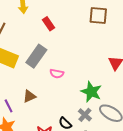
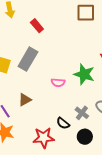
pink semicircle: (57, 74) -> (58, 83), moved
green star: (91, 92) -> (84, 74), moved

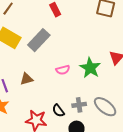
pink semicircle: (58, 83) -> (63, 70), turned -32
gray cross: (82, 113) -> (79, 105), turned 32

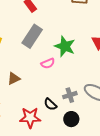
gray rectangle: (39, 40) -> (32, 36), moved
green star: (90, 68) -> (65, 46), moved

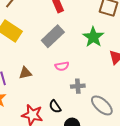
green star: (65, 46) -> (93, 37), moved
gray cross: (70, 95) -> (78, 86), moved

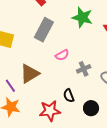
brown triangle: (25, 73) -> (30, 74), size x1.5
black semicircle: (55, 107) -> (69, 96), turned 32

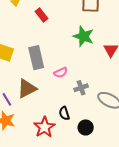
gray rectangle: (44, 30) -> (36, 58), moved, turned -45
red star: (50, 111) -> (44, 127), turned -30

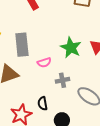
green star: (83, 36) -> (71, 48), moved

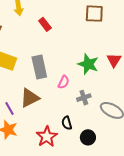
pink semicircle: (44, 62) -> (64, 82), turned -40

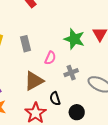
gray rectangle: (39, 67) -> (25, 44), size x0.7
brown triangle: (30, 98) -> (34, 81), moved

